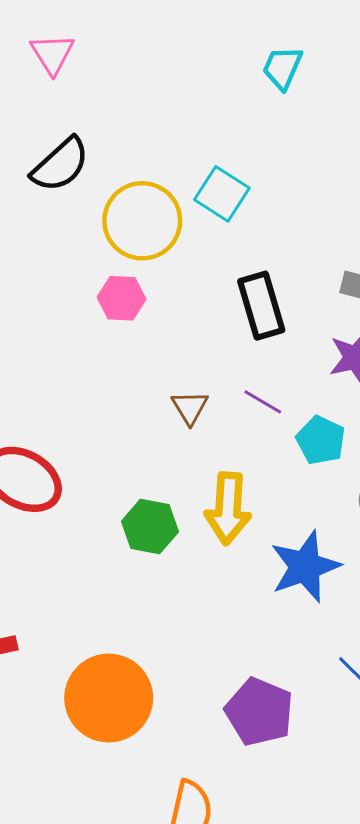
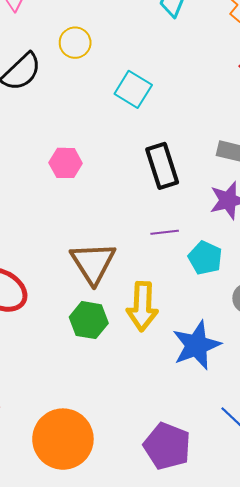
yellow circle: (142, 221) -> (75, 43), moved, size x0.6
purple line: (263, 402) -> (165, 232), turned -36
brown triangle: (190, 407) -> (93, 263), moved, size x1.8

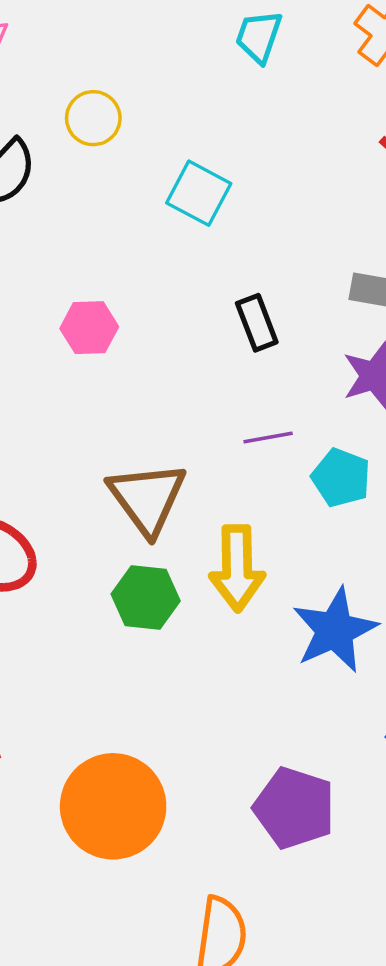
black rectangle: (162, 166) -> (257, 323), size x0.7

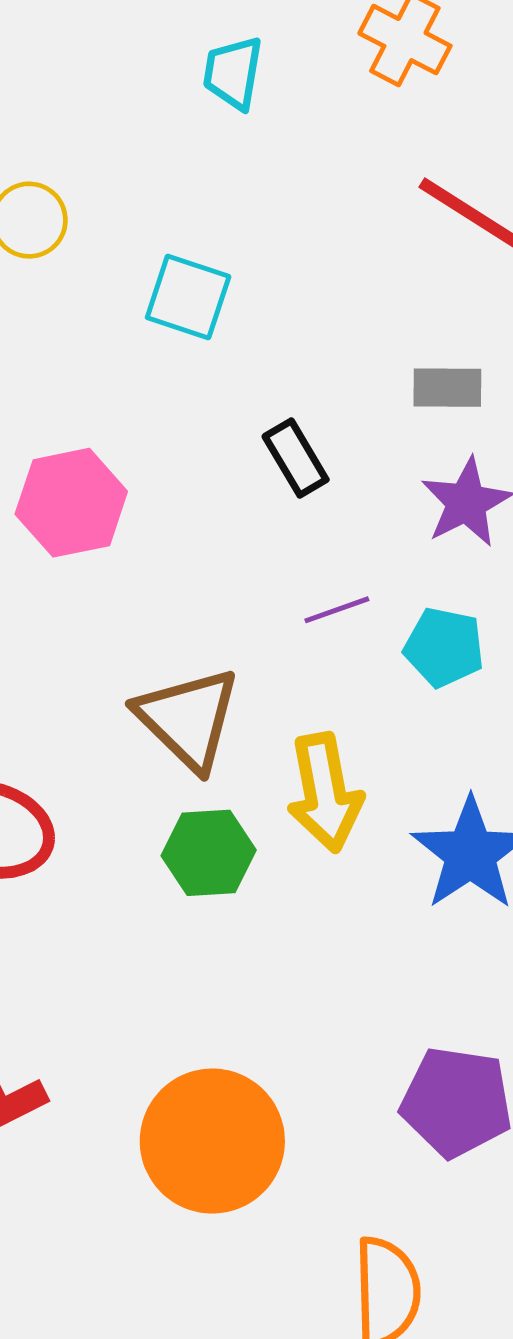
pink hexagon: (89, 328) -> (71, 503), size x1.4

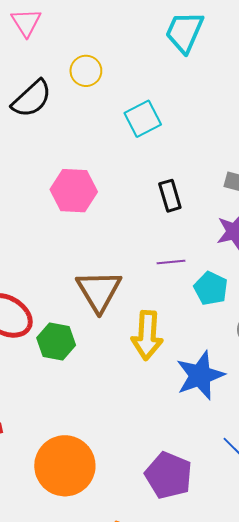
cyan trapezoid: (233, 73) -> (184, 32), size x1.4
cyan square: (188, 297) -> (143, 119), turned 30
green hexagon: (209, 853) -> (56, 341), moved

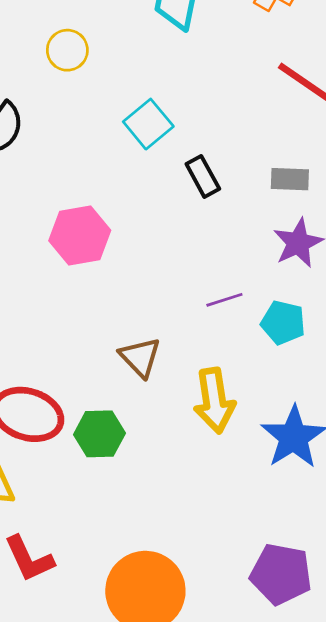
yellow circle: (86, 71) -> (67, 50), moved
black rectangle: (170, 196) -> (203, 176), moved
brown triangle: (99, 291) -> (140, 357), size x0.7

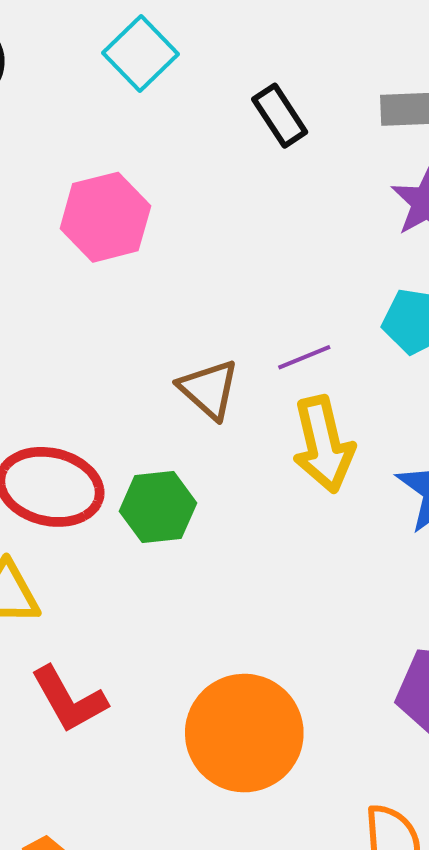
cyan square: (148, 124) -> (141, 54), moved
purple line: (224, 300) -> (304, 357), moved

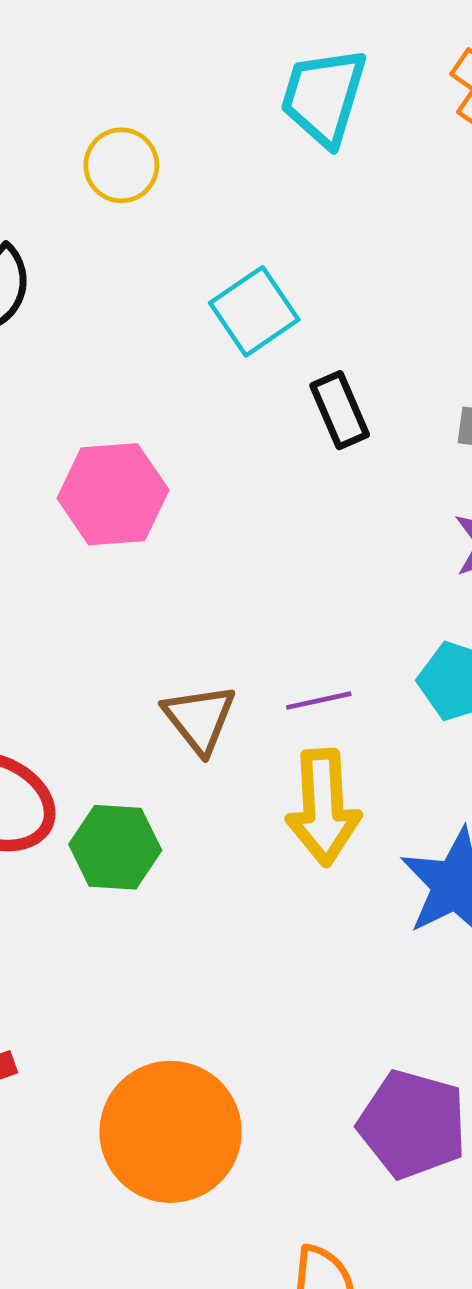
cyan square: (141, 54) -> (254, 311), moved

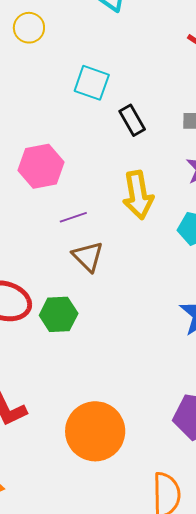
cyan square: (254, 311) -> (92, 83), turned -30
purple line: (319, 701) -> (73, 217), moved
yellow arrow: (323, 807) -> (138, 195), moved

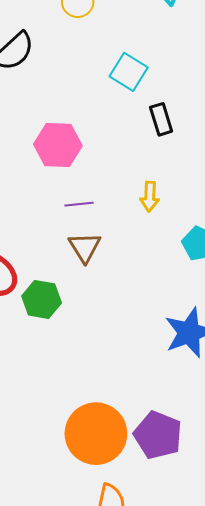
yellow arrow: (138, 195) -> (150, 197), size x0.6
orange circle: (95, 431) -> (96, 434), moved

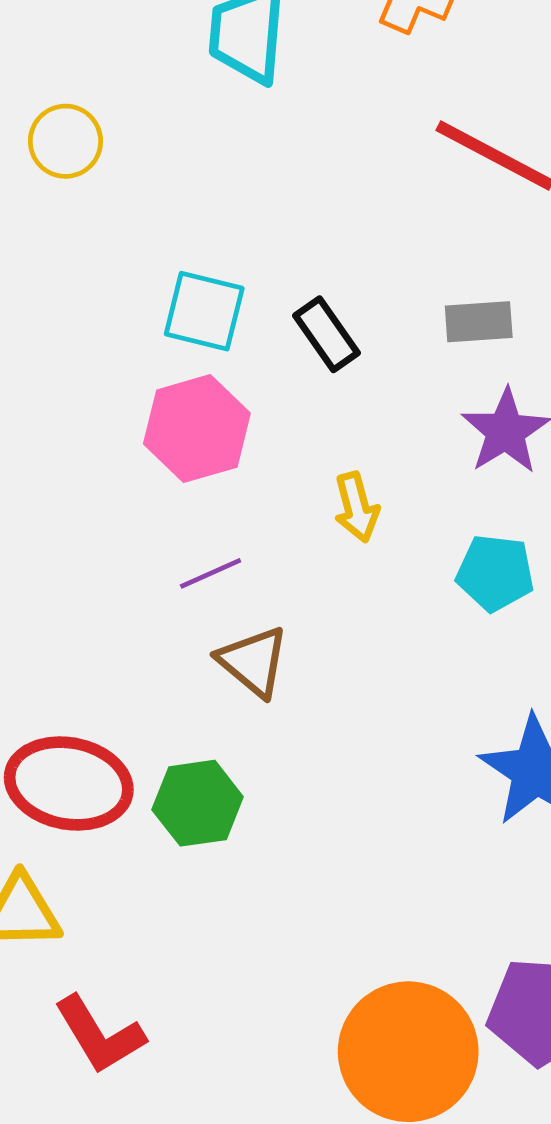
cyan square: (129, 72) -> (204, 311), moved
pink hexagon: (58, 145) -> (197, 429), moved

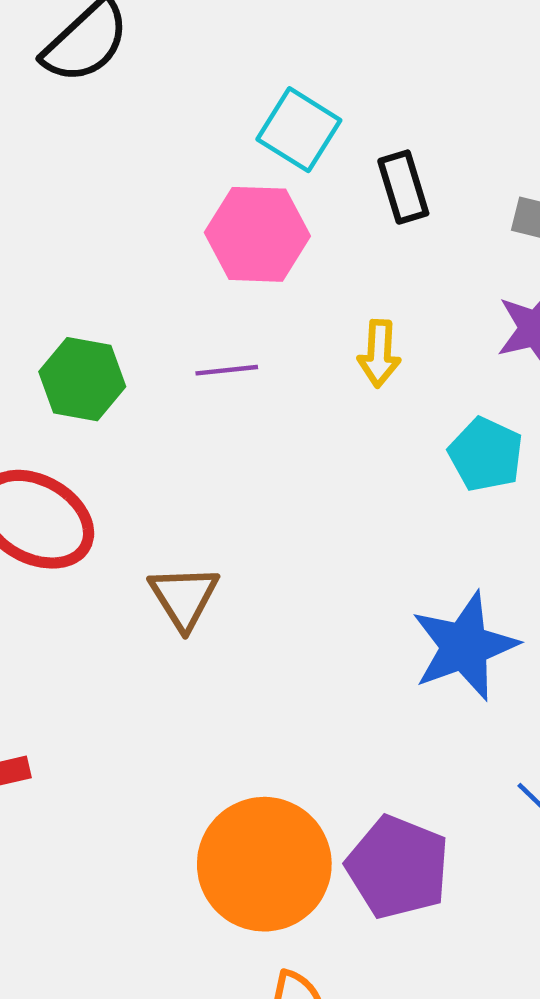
brown triangle: (253, 661) -> (184, 597), moved
green hexagon: (198, 803) -> (82, 379), moved

